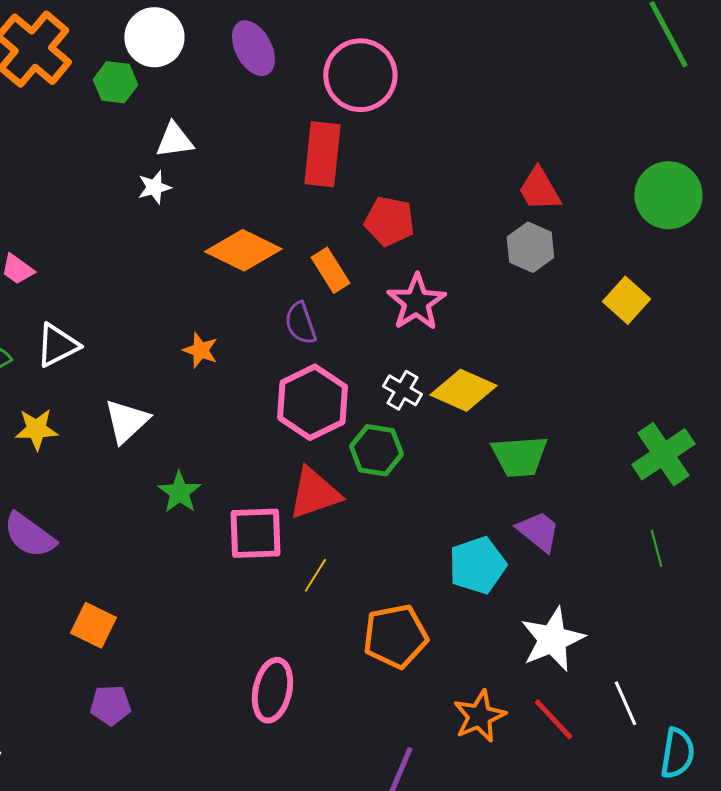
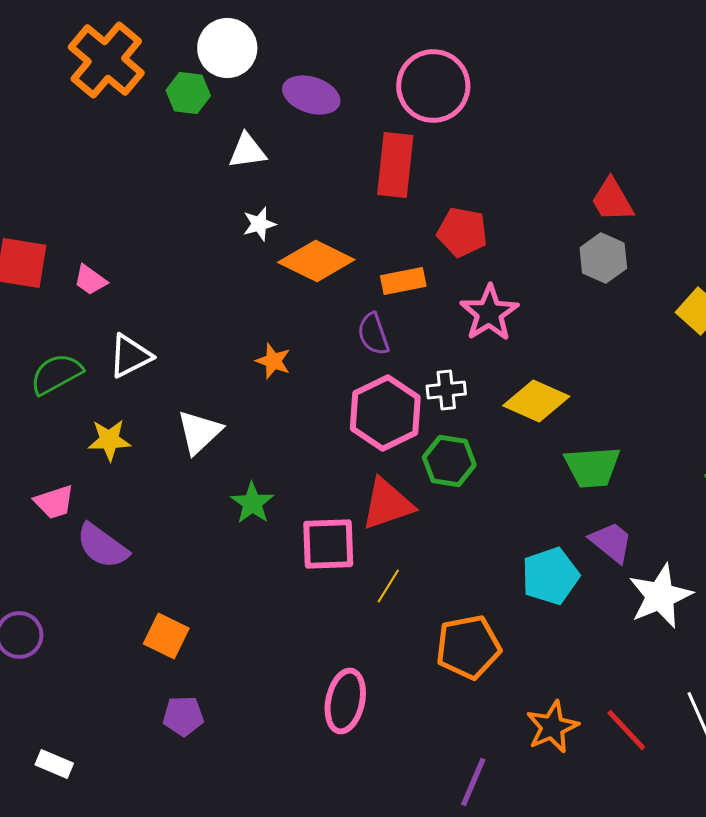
purple ellipse: (253, 48) -> (311, 95), moved, turned -44
white star: (154, 187) -> (259, 224), moved
orange rectangle: (330, 270) -> (403, 281), turned -69
white cross: (402, 390) -> (446, 390), moved, turned -36
white star: (552, 639) -> (660, 596), moved

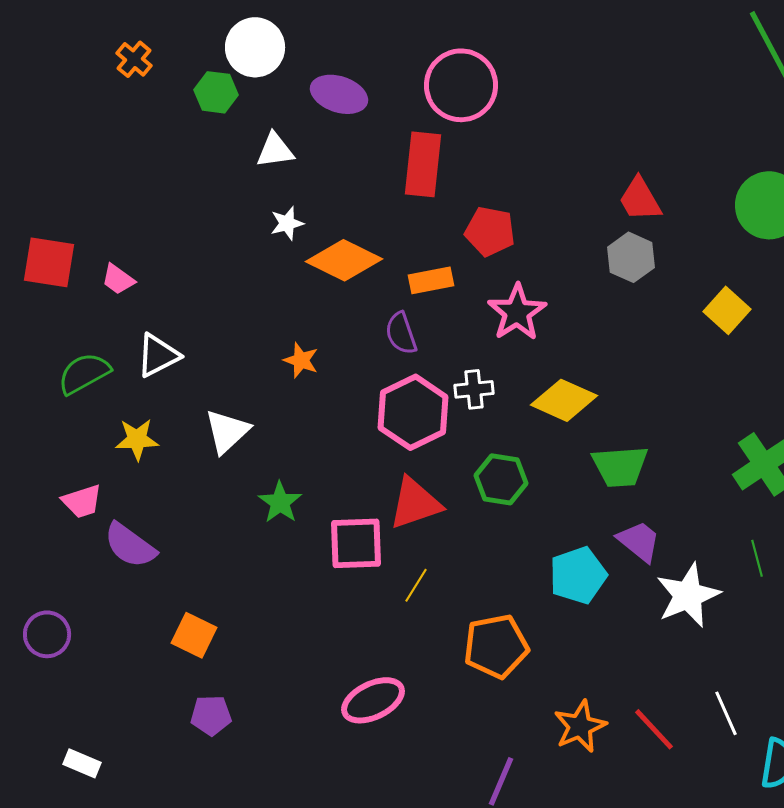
orange cross: (106, 60) -> (134, 59), size x0.5
green hexagon: (449, 461) -> (501, 479), moved
pink ellipse: (345, 701) -> (373, 700), turned 52

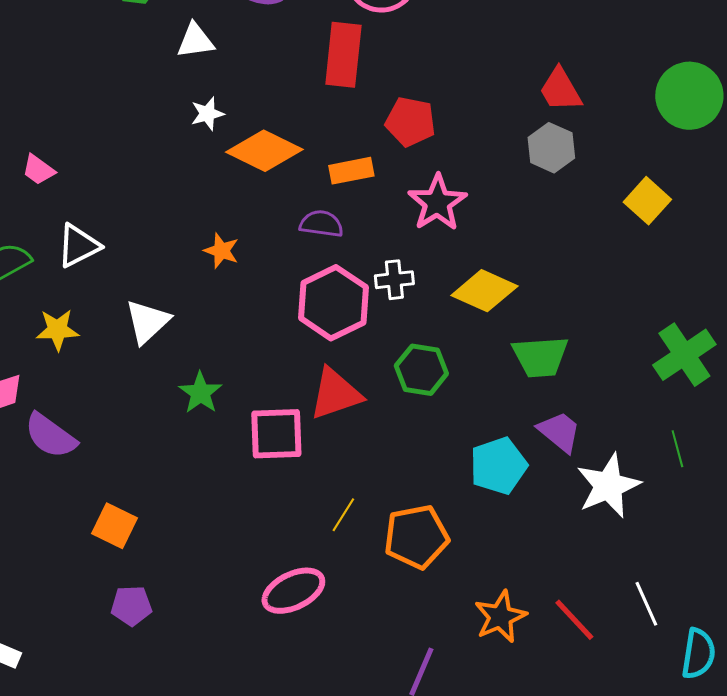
purple semicircle: (401, 333) -> (321, 224), turned 117
yellow line: (416, 585) -> (343, 515), moved

